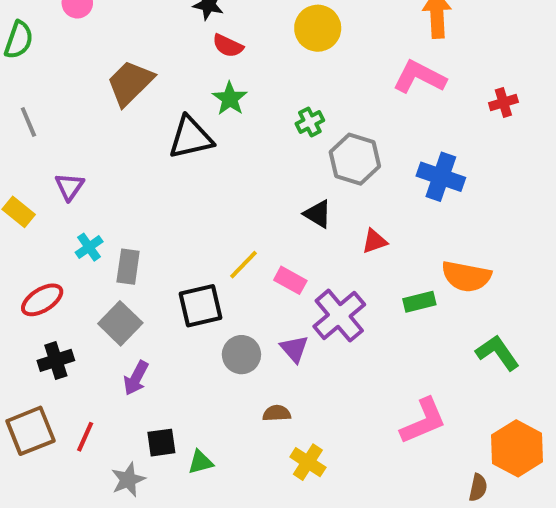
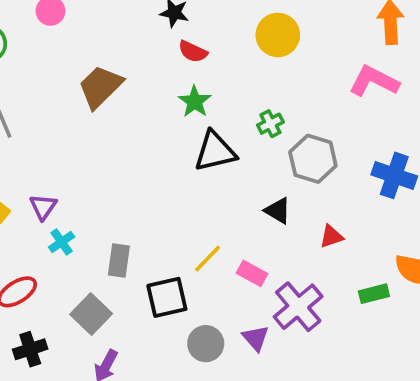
black triangle: (191, 138) -> (215, 151), moved
purple triangle: (69, 187) -> (43, 207), moved
gray rectangle: (128, 267) -> (119, 260), moved

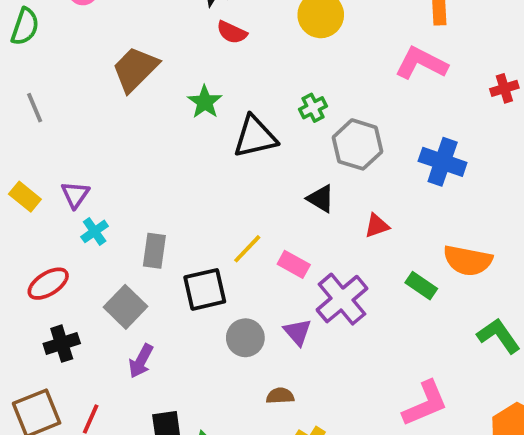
green star: (195, 102) -> (205, 102), moved
green rectangle: (374, 294) -> (421, 286), turned 48

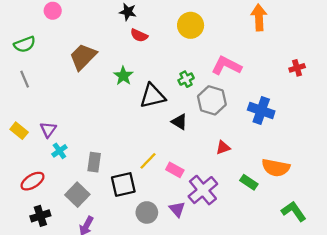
green semicircle: (25, 27) -> (25, 44), moved, turned 50
pink L-shape: (421, 63) -> (226, 66), moved
black triangle: (321, 199) -> (179, 122), moved

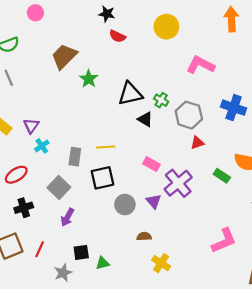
green star: (123, 76) -> (89, 79), moved
green cross: (186, 79) -> (161, 100), moved, turned -32
gray hexagon: (212, 100) -> (189, 115), moved
black triangle: (179, 122) -> (145, 119), moved
yellow line: (148, 161) -> (106, 147), moved, turned 42

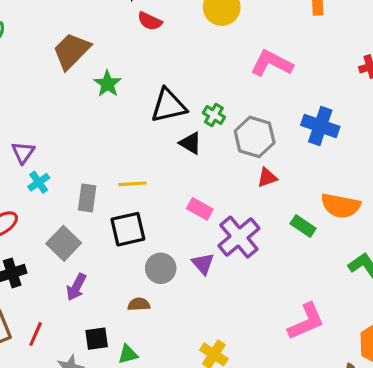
brown semicircle: (144, 236) -> (139, 304), moved

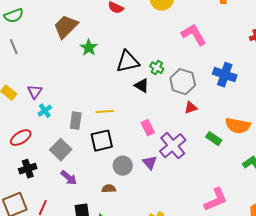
pink L-shape: (272, 63) -> (194, 35), turned 32
pink rectangle: (200, 209) -> (148, 128), turned 35
purple arrow: (76, 287) -> (69, 178), turned -78

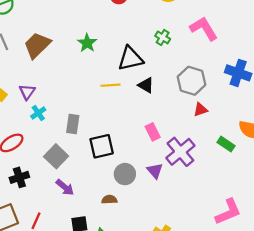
brown trapezoid: (66, 27) -> (37, 45), moved
green cross: (157, 68) -> (163, 37), moved
yellow line: (105, 112) -> (110, 85), moved

